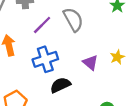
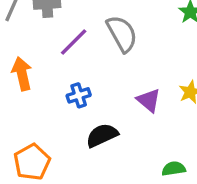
blue cross: (45, 59) -> (79, 95), size x0.6

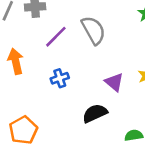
black semicircle: (102, 135) -> (95, 113), moved

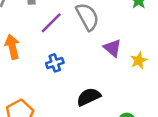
purple triangle: (114, 82) -> (112, 48), moved

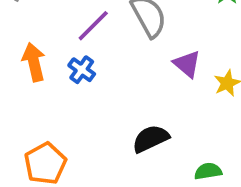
blue cross: (55, 63) -> (82, 70), moved, turned -36

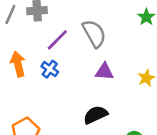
purple triangle: (187, 64) -> (104, 72), moved, turned -36

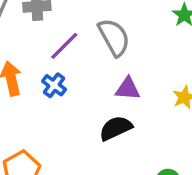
black semicircle: (95, 115) -> (116, 128), moved

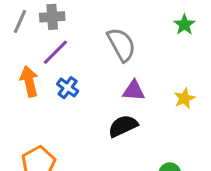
purple line: (64, 46) -> (55, 52), moved

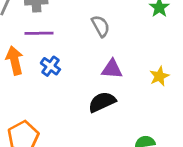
gray semicircle: (121, 45) -> (101, 26), size x0.7
purple line: (55, 52) -> (39, 33), turned 44

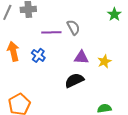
purple line: (39, 33) -> (51, 32), moved
yellow star: (159, 76) -> (104, 61), moved

